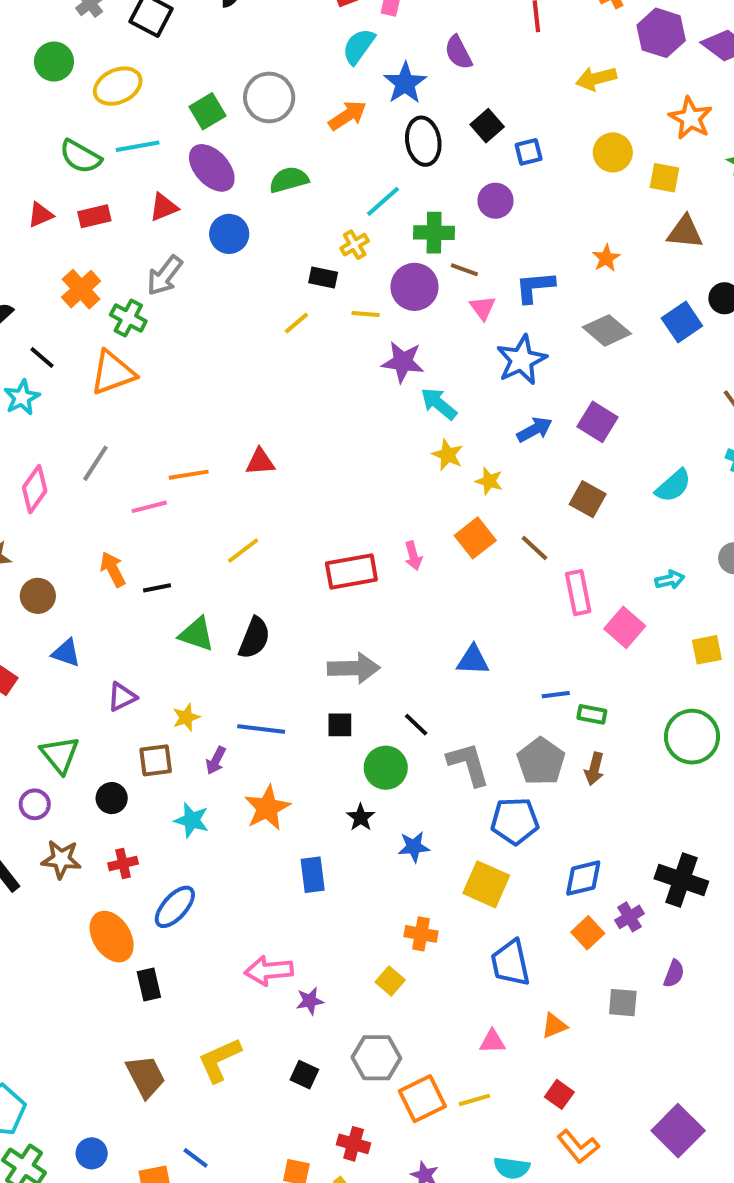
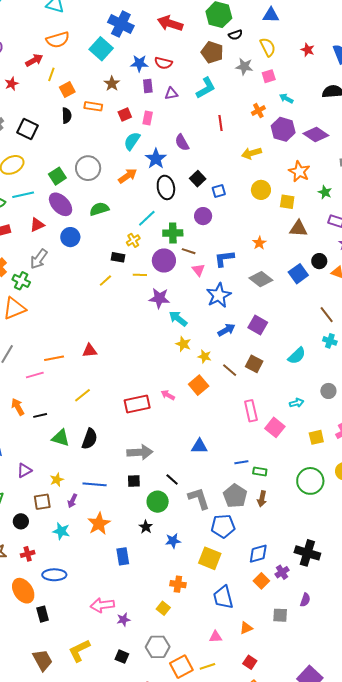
brown line: (535, 548) -> (230, 370), moved
pink arrow: (413, 556) -> (168, 395), turned 136
blue ellipse: (175, 907) -> (54, 575), turned 50

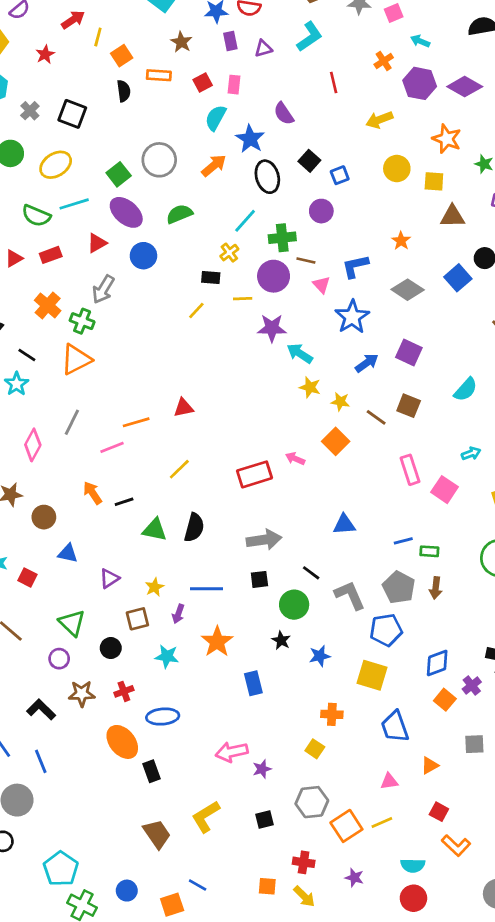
black square: (122, 657) -> (264, 819), turned -32

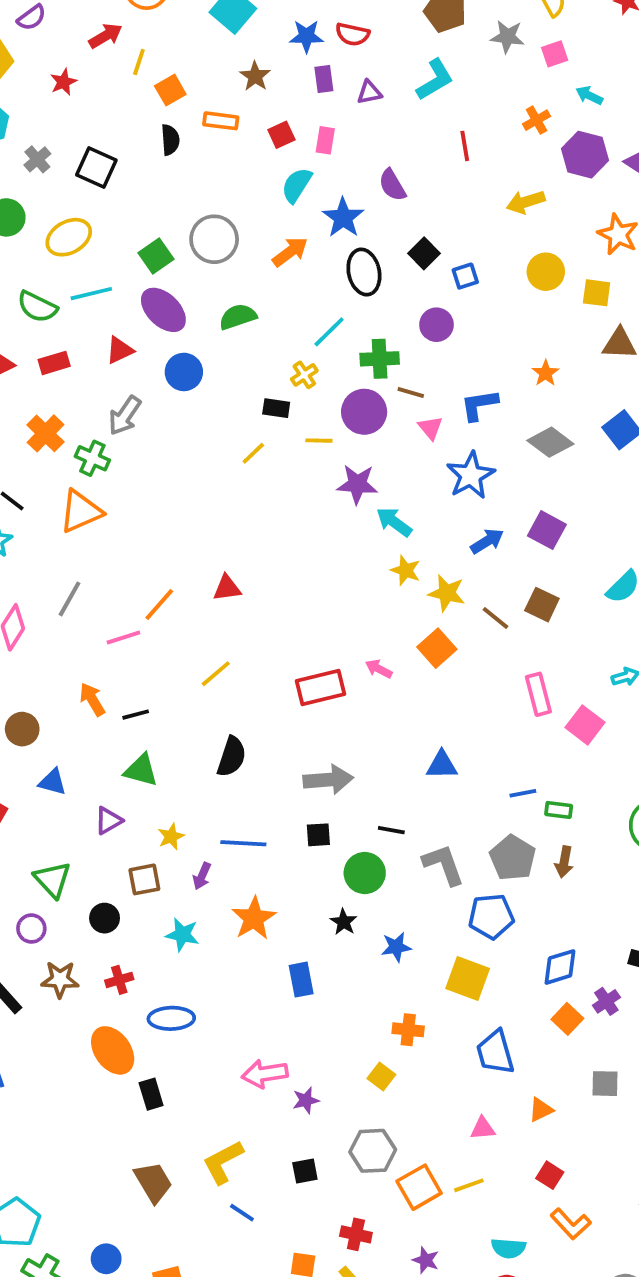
yellow star: (340, 402) -> (447, 593), size x1.4
orange line: (136, 422) -> (159, 604), turned -36
green triangle: (155, 530) -> (141, 770), moved
black line: (311, 573) -> (391, 830), turned -30
blue line: (198, 885) -> (242, 1213), moved

